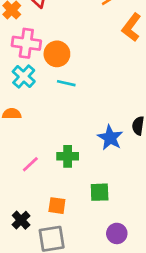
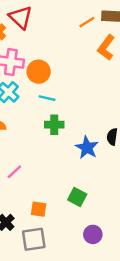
green cross: (68, 156) -> (54, 125), moved
green square: (100, 192) -> (77, 197), turned 30

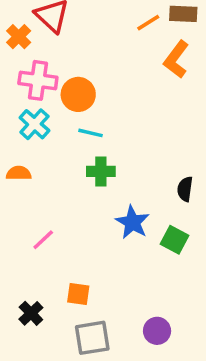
blue star: (87, 148) -> (132, 222), moved
green square: (77, 197) -> (175, 240), moved
gray square: (34, 239) -> (92, 338), moved

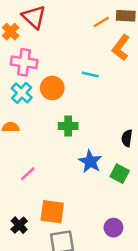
orange circle: (78, 94) -> (52, 88), moved
cyan line: (90, 133) -> (90, 74), moved
orange square: (78, 294) -> (52, 212), size x1.5
purple circle: (157, 331) -> (113, 228), moved

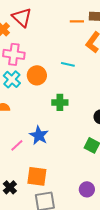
orange line: (101, 22) -> (77, 21), turned 32
green cross: (68, 126) -> (60, 102), moved
blue star: (90, 161) -> (39, 135), moved

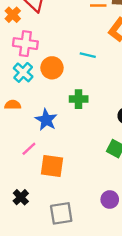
blue star: (39, 135) -> (46, 120), moved
orange square: (37, 176) -> (52, 166), moved

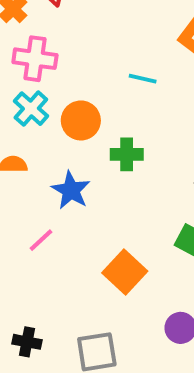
orange circle: (52, 68) -> (81, 120), moved
orange square: (52, 166) -> (125, 272), moved, turned 35
black cross: (21, 197) -> (27, 342), moved, turned -35

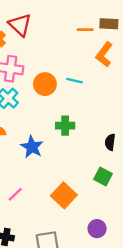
orange circle: (81, 120) -> (45, 84), moved
pink line: (41, 240) -> (15, 194), moved

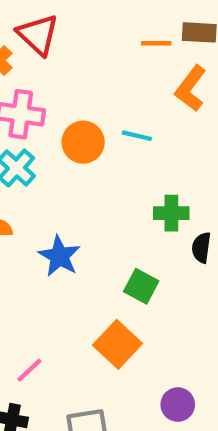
green cross: (65, 126) -> (171, 213), moved
green square: (103, 176) -> (141, 286), moved
pink line: (15, 194) -> (29, 370), moved

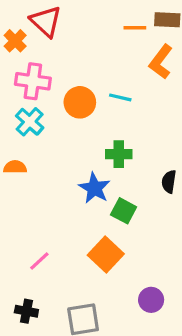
green cross: (171, 213) -> (119, 154), moved
blue star: (59, 256) -> (94, 188), moved
pink line: (29, 370) -> (39, 261), moved

